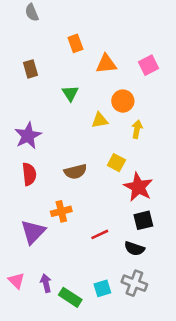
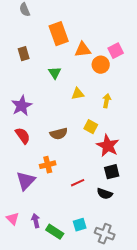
orange rectangle: (75, 43) -> (59, 34), size x1.6
orange circle: (123, 101) -> (101, 65), moved
red semicircle: (29, 174) -> (23, 136), turned -30
gray cross: (134, 283) -> (105, 234), moved

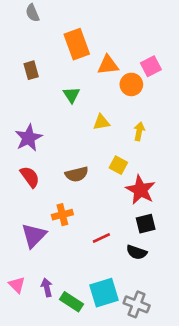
cyan square: (80, 225) -> (104, 293), size x1.6

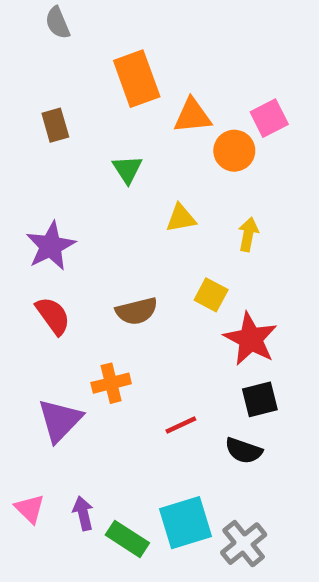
gray cross: (137, 304) -> (244, 544), turned 30

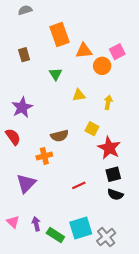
gray semicircle: (58, 23) -> (25, 10), turned 96
red semicircle: (53, 316) -> (13, 137), moved
orange cross: (111, 383) -> (44, 156), moved
black semicircle: (244, 451) -> (115, 195), moved

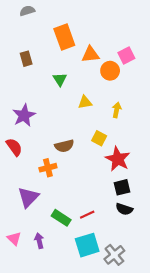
red line: (79, 185) -> (87, 215), moved
green rectangle: (55, 235) -> (61, 218), moved

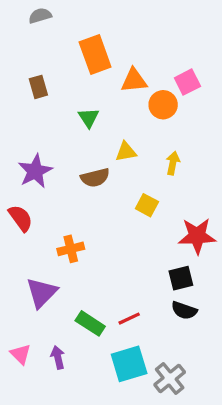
brown semicircle: (64, 146) -> (95, 178), moved
red star: (118, 159) -> (197, 236), moved, turned -30

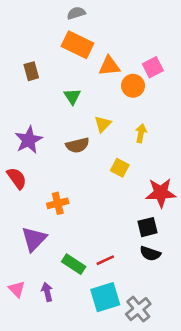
gray semicircle: (40, 16) -> (76, 13), moved
orange rectangle: (95, 55) -> (78, 45), turned -44
yellow triangle: (126, 152) -> (103, 124), turned -36

